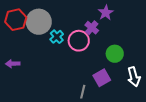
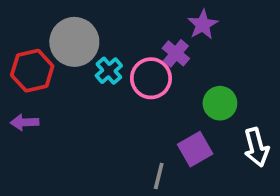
red hexagon: (16, 20) -> (32, 71), moved

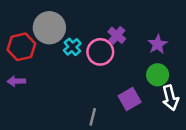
purple star: (203, 25) -> (158, 44), moved
green circle: (220, 103) -> (158, 75), moved
gray line: (159, 176) -> (93, 117), moved

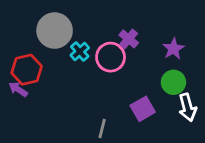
red hexagon: (21, 47) -> (27, 70), moved
purple arrow: (16, 81) -> (18, 89), turned 36

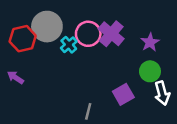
purple cross: (129, 39) -> (111, 34), size x1.5
pink circle: (111, 57) -> (88, 34), moved
red hexagon: (27, 70) -> (23, 39), moved

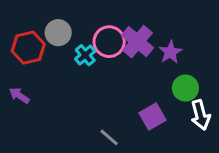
gray circle: (47, 27) -> (58, 33), size x0.7
purple star: (150, 42) -> (170, 52), moved
gray line: (88, 111) -> (109, 137), turned -63

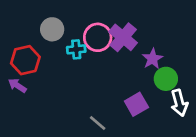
red hexagon: (28, 48) -> (25, 60), moved
purple star: (170, 52) -> (153, 59), moved
cyan cross: (85, 55) -> (76, 49), turned 36

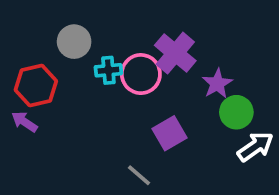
pink circle: (98, 37) -> (141, 74), moved
white arrow: (179, 103) -> (255, 147), turned -110
purple square: (136, 104) -> (170, 133), moved

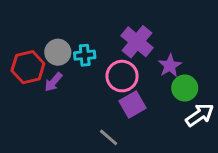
gray circle: (74, 42) -> (58, 52), moved
pink circle: (141, 74) -> (122, 76), moved
purple arrow: (24, 122) -> (53, 82), moved, turned -84

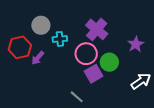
gray circle: (58, 52) -> (41, 25), moved
purple star: (170, 66) -> (136, 44), moved
green circle: (185, 88) -> (109, 62), moved

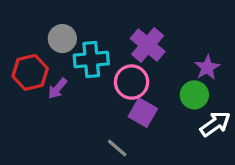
cyan cross: (60, 39) -> (91, 59), size x1.5
green circle: (109, 62) -> (194, 95), moved
purple square: (94, 74) -> (143, 113), turned -30

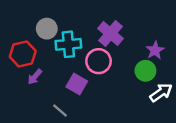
purple arrow: (57, 88) -> (35, 77), moved
purple square: (143, 113) -> (77, 84), moved
gray line: (117, 148) -> (60, 110), moved

